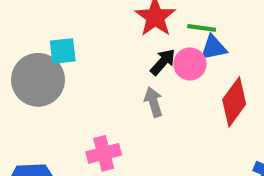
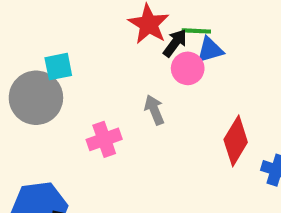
black arrow: (163, 62) -> (175, 43), moved
red diamond: (234, 102) -> (236, 141), moved
pink cross: (104, 153) -> (104, 139), moved

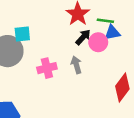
black arrow: (175, 43) -> (83, 37), moved
pink cross: (104, 139) -> (47, 68), moved

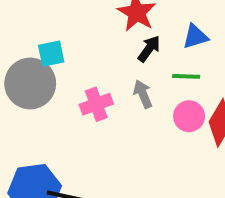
green line: (105, 21) -> (186, 76), moved
pink circle: (98, 42) -> (189, 116), moved

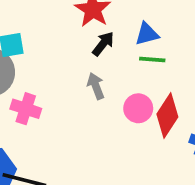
green line: (186, 76) -> (152, 60), moved
pink cross: (96, 104) -> (26, 109), moved, turned 36

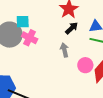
pink cross: (26, 109) -> (30, 38), moved

